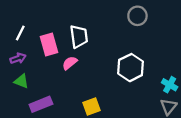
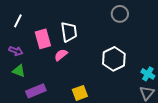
white line: (20, 33) -> (18, 21), moved
purple arrow: (18, 58) -> (16, 51), turned 40

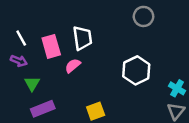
white line: (18, 21) -> (21, 38), moved, turned -56
green triangle: (19, 71) -> (32, 84), moved, turned 40

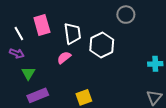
pink rectangle: (51, 46) -> (42, 25), moved
white hexagon: (136, 70) -> (102, 45), moved
cyan cross: (177, 88) -> (155, 64), moved, turned -32

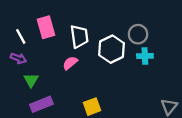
gray circle: (126, 15) -> (138, 34), moved
cyan cross: (155, 64) -> (145, 56), moved

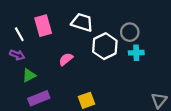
white trapezoid: (79, 36) -> (82, 22), moved, turned -65
green triangle: (31, 80) -> (29, 75), turned 32

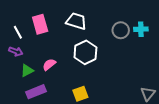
white hexagon: (105, 46) -> (85, 52), moved
cyan cross: (136, 53) -> (141, 29), moved
pink semicircle: (66, 59) -> (49, 65), moved

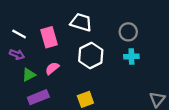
pink rectangle: (40, 24) -> (49, 37), moved
cyan cross: (141, 29) -> (131, 57), moved
white line: (18, 32) -> (19, 34), turned -32

